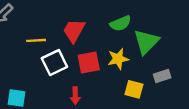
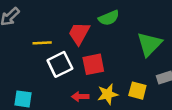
green semicircle: (121, 23) -> (109, 18), moved
yellow star: (118, 59) -> (108, 94), moved
red arrow: (75, 96) -> (80, 97), turned 91

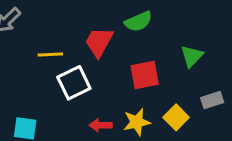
green triangle: (149, 44) -> (192, 56), size x0.7
red square: (93, 64) -> (145, 75), moved
yellow square: (137, 91) -> (176, 117), turned 30

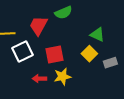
green triangle: (192, 56) -> (97, 35), turned -49
red square: (145, 75) -> (54, 55), moved
yellow square: (176, 117) -> (89, 54), moved

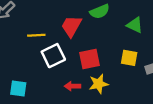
green triangle: (97, 35) -> (135, 25), moved
yellow square: (89, 54) -> (129, 58), turned -35

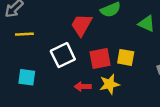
yellow line: (36, 35) -> (24, 34), moved
yellow square: (129, 58) -> (126, 57), moved
cyan square: (18, 88) -> (27, 77), moved

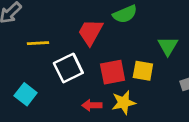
green triangle: (147, 24) -> (168, 46), moved, turned 36
yellow line: (24, 34) -> (38, 43), moved
cyan square: (27, 77) -> (26, 94), turned 30

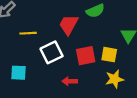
cyan square: (26, 94) -> (18, 73), turned -35
yellow star: (124, 103) -> (115, 79), moved

